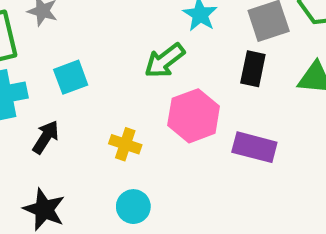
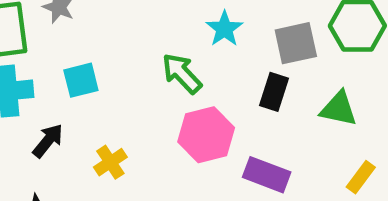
green arrow: (165, 61) -> (182, 73), turned 78
yellow cross: (125, 144) -> (110, 162), moved, turned 32

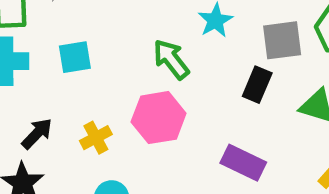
pink hexagon: (206, 135) -> (159, 118), moved
black arrow: (48, 141) -> (37, 134), moved

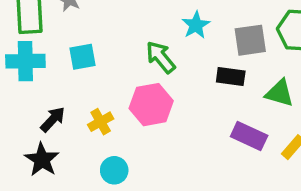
black rectangle: (257, 85) -> (231, 77), turned 76
purple rectangle: (243, 163) -> (249, 136), moved

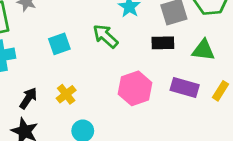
cyan square: (82, 57) -> (59, 44), moved
pink hexagon: (151, 105) -> (135, 88), moved

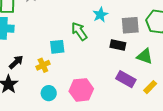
cyan square: (59, 44) -> (57, 47), moved
pink hexagon: (135, 88) -> (81, 90), moved

